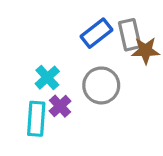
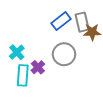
cyan cross: (47, 78) -> (17, 52), moved

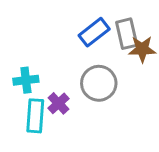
cyan cross: (17, 52) -> (26, 80), turned 35

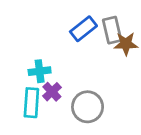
cyan cross: (26, 80) -> (40, 71), moved
gray circle: (99, 83) -> (88, 107), moved

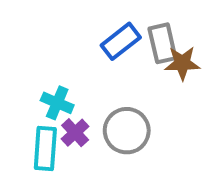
cyan cross: (40, 71) -> (57, 103), turned 30
gray circle: (88, 107) -> (127, 131), moved

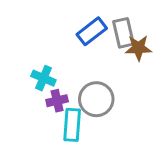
purple cross: (75, 133) -> (57, 101), turned 30
cyan rectangle: (45, 149) -> (72, 125), moved

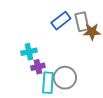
cyan cross: (43, 78) -> (29, 52), turned -35
gray circle: (96, 99) -> (65, 78), moved

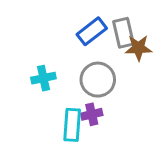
purple cross: (38, 67) -> (92, 114), moved
gray circle: (65, 78) -> (98, 80), moved

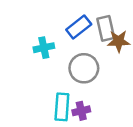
cyan cross: (43, 78) -> (44, 48), moved
purple cross: (92, 114) -> (81, 111), moved

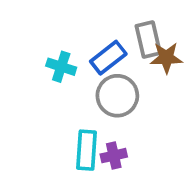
blue rectangle: (79, 27) -> (108, 58), moved
cyan cross: (44, 48) -> (61, 67), turned 30

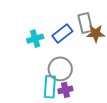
cyan cross: (61, 67) -> (35, 39), turned -35
gray circle: (117, 96) -> (60, 69), moved

